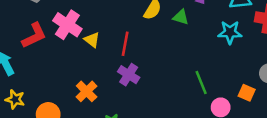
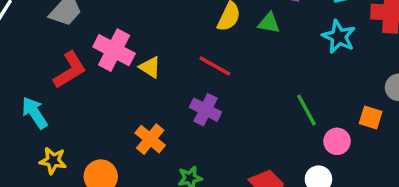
cyan star: (230, 32) -> (339, 37), turned 30
red line: (125, 44) -> (215, 66), moved, turned -65

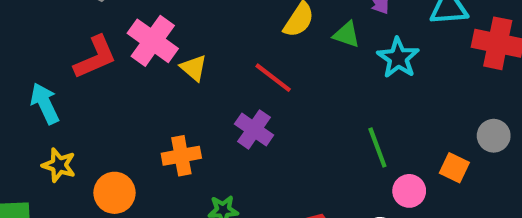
cyan star: (339, 37) -> (398, 58), moved
orange cross: (150, 139) -> (181, 156), turned 32

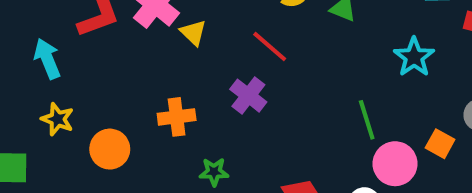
cyan star: (398, 58) -> (414, 57), moved
pink circle: (409, 191) -> (395, 164), size x1.4

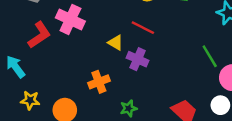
yellow triangle: (193, 33) -> (116, 43), moved

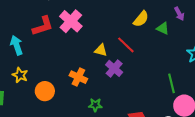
yellow triangle: (116, 43) -> (101, 50), turned -32
orange cross: (99, 82) -> (78, 77), turned 30

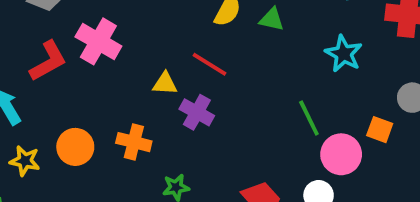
orange circle: (45, 91) -> (75, 147), moved

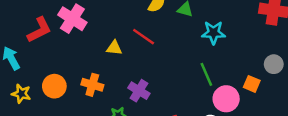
cyan star: (344, 54) -> (213, 33), moved, turned -30
purple cross: (197, 112) -> (139, 91), moved

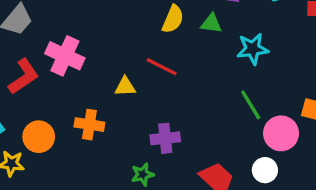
orange cross: (92, 85) -> (89, 125), moved
orange circle: (54, 86) -> (39, 137), moved
purple cross: (139, 91) -> (165, 138), turned -30

